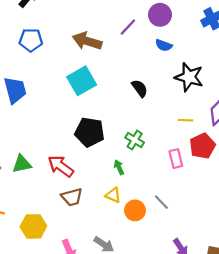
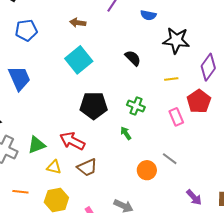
brown arrow: (87, 41) -> (78, 23), size x0.6
yellow line: (186, 120) -> (171, 79), moved
yellow triangle: (113, 195) -> (54, 167), moved

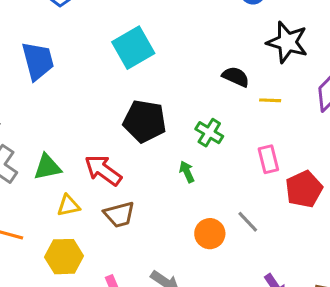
black semicircle: (133, 58) -> (236, 77), moved, turned -30
red pentagon: (199, 101) -> (304, 189), moved
yellow triangle: (54, 167) -> (68, 206), turned -35

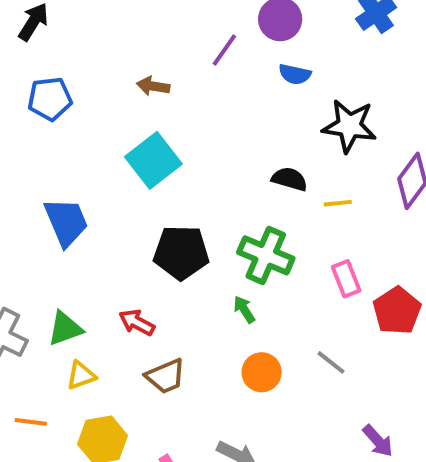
blue trapezoid: (38, 61) -> (66, 222), moved
green cross: (209, 133) -> (266, 255), size x1.5
red arrow: (103, 170) -> (137, 322), size x0.7
yellow triangle: (68, 206) -> (81, 375), moved
orange circle: (210, 234) -> (262, 372), moved

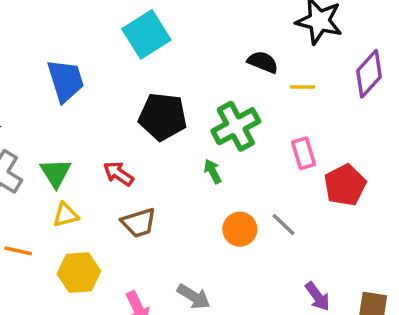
green cross: (266, 255) -> (236, 126), turned 33
green triangle: (65, 329) -> (56, 173), turned -48
orange circle: (262, 372) -> (240, 229), moved

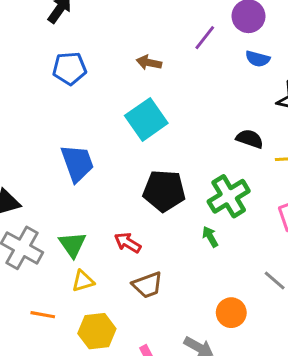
orange circle: (240, 229) -> (231, 313), moved

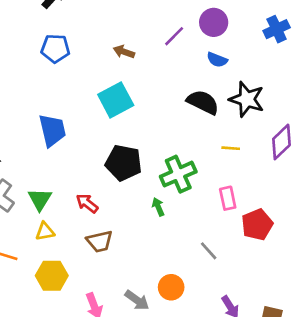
black semicircle: (250, 139) -> (203, 102), moved, size x1.4
orange circle: (231, 313) -> (171, 287), moved

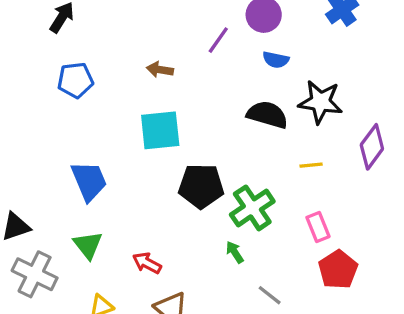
cyan square: (116, 100) -> (160, 130), turned 32
black pentagon: (124, 163) -> (201, 186), moved
green triangle: (40, 199) -> (88, 245), moved
red pentagon: (257, 225) -> (338, 270), moved
gray line: (209, 251) -> (270, 295), moved

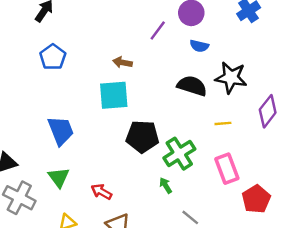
brown arrow: (160, 70) -> (122, 62), moved
blue pentagon: (75, 80) -> (53, 57), turned -30
pink rectangle: (318, 227) -> (227, 169), size x1.4
red pentagon: (338, 270) -> (256, 199), moved

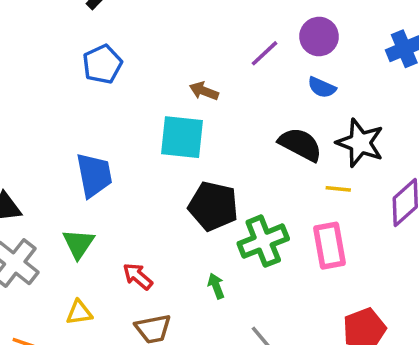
yellow line: (223, 123) -> (338, 189), moved
pink rectangle: (227, 169) -> (329, 246), moved
green arrow: (166, 185) -> (216, 286), moved

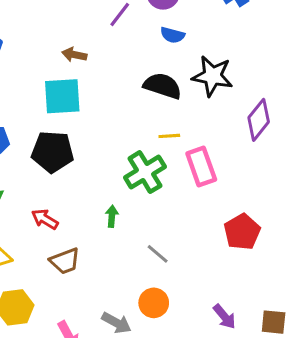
yellow line: (338, 189) -> (169, 136), moved
black pentagon: (213, 206) -> (53, 152), moved
green arrow: (216, 286) -> (112, 216), turned 35

